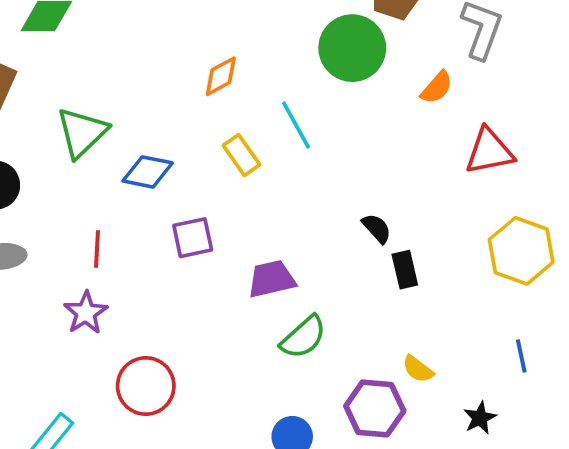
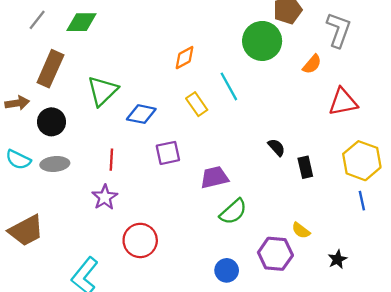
black rectangle: (405, 270) -> (305, 167), moved
blue line: (521, 356) -> (362, 201), moved

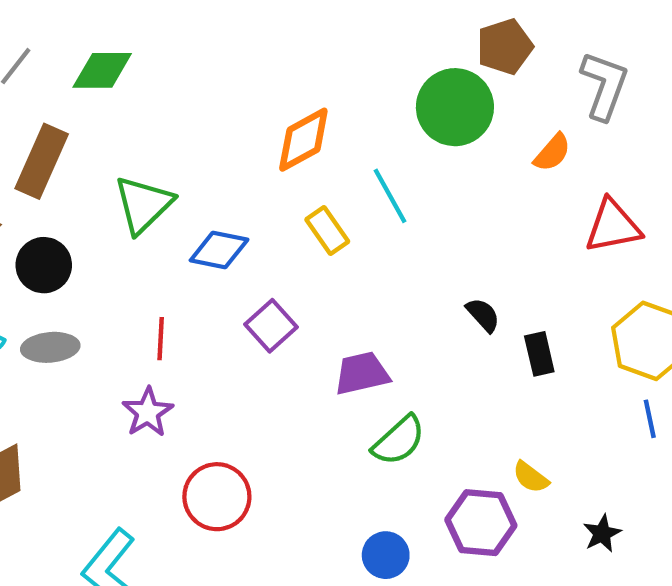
orange diamond: (185, 58) -> (303, 140), size x1.4
purple square: (168, 153) -> (271, 326), turned -30

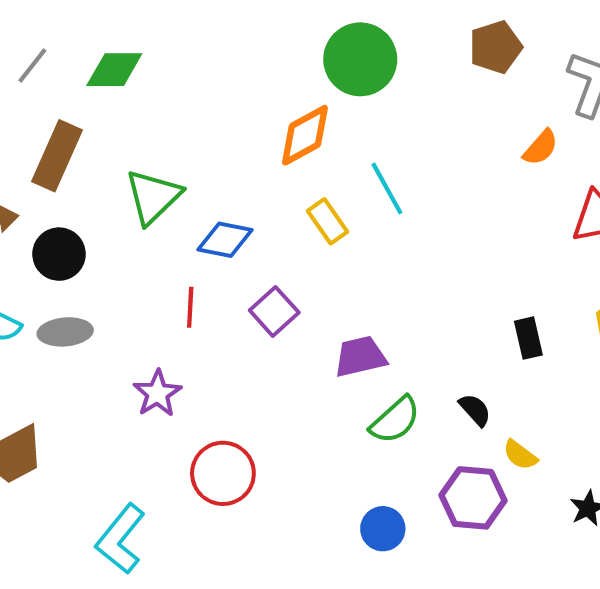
green circle: (455, 107) -> (360, 59), moved
black semicircle: (483, 315) -> (475, 410), moved
red line: (161, 339) -> (190, 307), moved

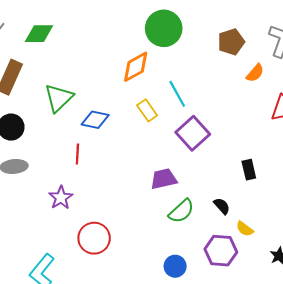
brown pentagon: (496, 47) -> (231, 42), moved
purple square: (274, 311) -> (193, 133), moved, size x1.4

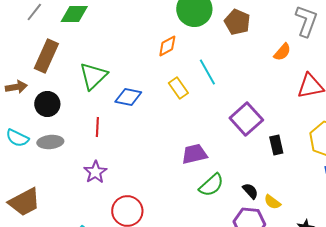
brown pentagon: (231, 42) -> (237, 22), moved, turned -30
orange diamond: (136, 67) -> (167, 46), size x0.7
purple square: (193, 133) -> (246, 119), moved
red line: (77, 154) -> (97, 127), moved
black semicircle: (222, 206) -> (250, 191), moved

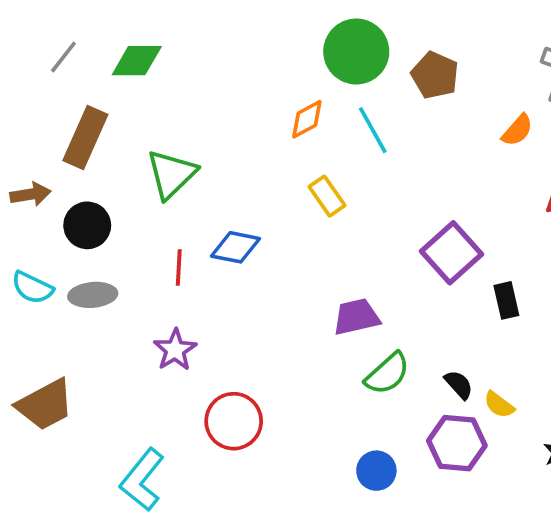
cyan line: (207, 72) -> (373, 130), moved
blue diamond: (128, 97) -> (235, 247), moved

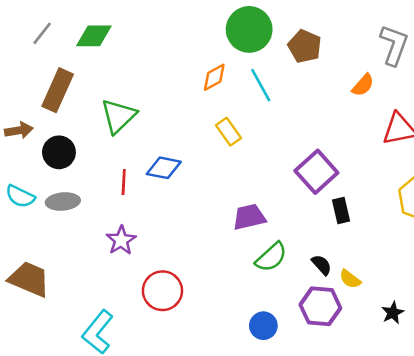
black rectangle: (506, 300) -> (341, 211), moved
brown trapezoid: (45, 405) -> (29, 279), turned -129

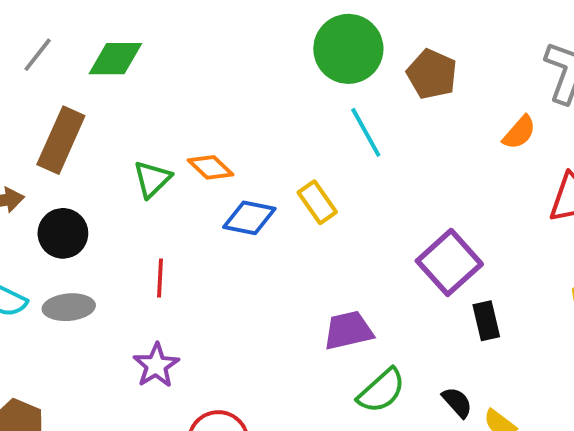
orange diamond: (214, 77) -> (211, 167), moved, turned 72
green triangle: (118, 116) -> (152, 179), size x0.7
blue diamond: (164, 168) -> (249, 218), moved

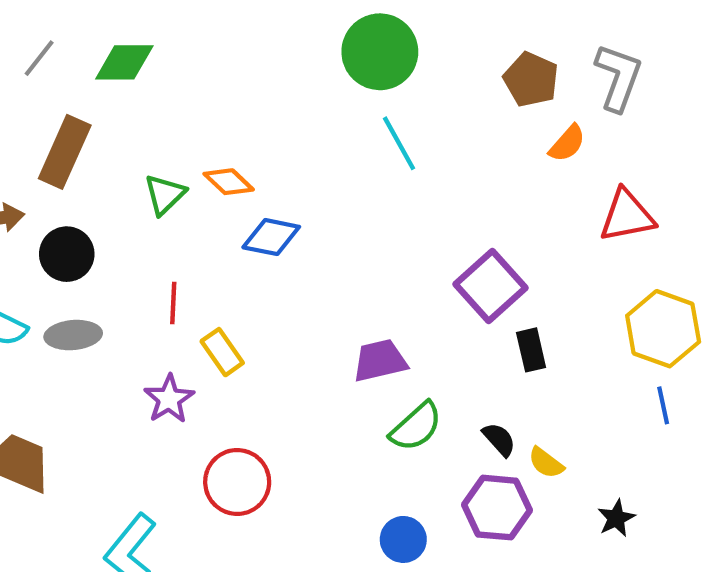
brown pentagon: (432, 74) -> (531, 79), moved
yellow rectangle: (317, 202) -> (222, 352), moved

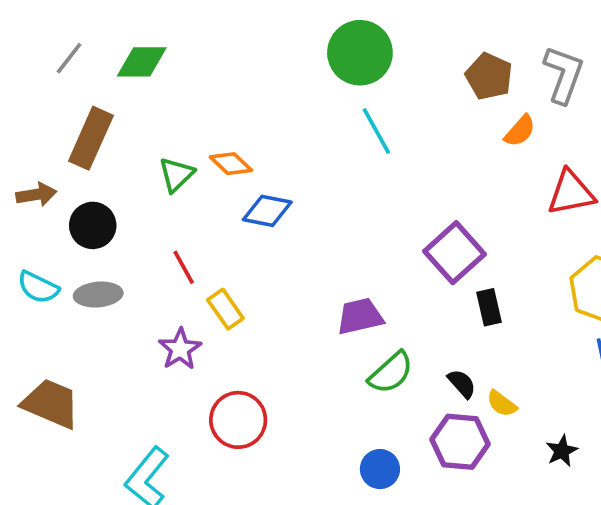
red line: (173, 303) -> (184, 267), turned -32

